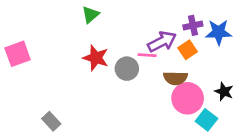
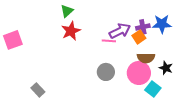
purple cross: (193, 25) -> (143, 27), moved
red star: (96, 58) -> (71, 31), moved, turned 30
gray circle: (127, 69) -> (106, 72), moved
brown semicircle: (175, 78) -> (146, 58), moved

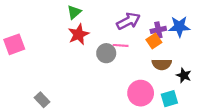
purple arrow: (120, 31) -> (128, 21), moved
gray circle: (106, 72) -> (106, 53), moved
pink circle: (139, 73) -> (141, 93), moved
cyan square: (153, 89) -> (169, 99), turned 35

